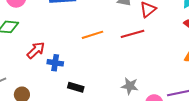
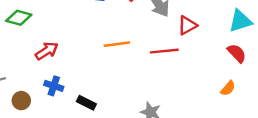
blue cross: (55, 63) -> (54, 86), moved

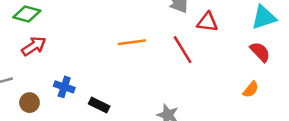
red triangle: (187, 25) -> (207, 22), turned 36
red arrow: (47, 51) -> (34, 46), moved
red line: (164, 51) -> (183, 50), turned 64

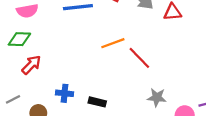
red line: (183, 50) -> (139, 58), moved

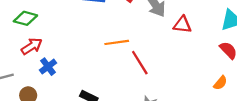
blue cross: (65, 93) -> (48, 67), moved, turned 35

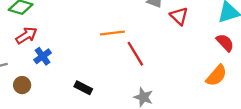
red triangle: (182, 25) -> (179, 16), turned 36
orange semicircle: (220, 83) -> (216, 76), size x1.5

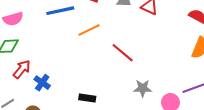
orange line: (112, 33) -> (89, 30), moved

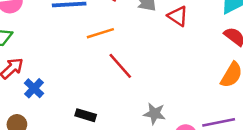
red line: (123, 53) -> (120, 66), moved

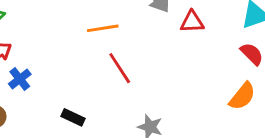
red triangle: (178, 16) -> (192, 22), turned -45

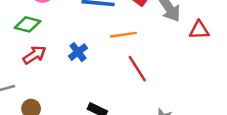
blue cross: (20, 79) -> (78, 52), moved

